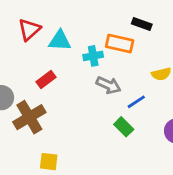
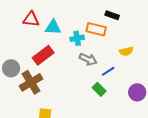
red triangle: (29, 30) -> (31, 19), turned 48
red rectangle: (46, 80) -> (43, 55), size x1.5

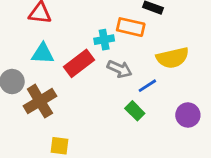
cyan triangle: (53, 27) -> (43, 54), moved
yellow semicircle: (126, 51) -> (173, 58), size x1.6
red rectangle: (43, 55) -> (79, 63), moved

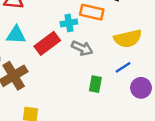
blue line: (147, 86) -> (123, 67), moved
green rectangle: (135, 111) -> (95, 84), turned 56

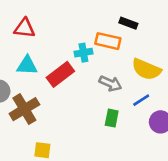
yellow semicircle: (128, 39) -> (146, 69), turned 36
gray arrow: (82, 48) -> (110, 83), moved

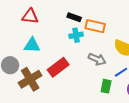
black rectangle: (128, 23) -> (74, 17), moved
red rectangle: (60, 74) -> (58, 67), moved
green rectangle: (112, 118) -> (106, 86), moved

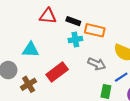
red triangle: (30, 16) -> (48, 16), moved
brown cross: (30, 79) -> (29, 84), size x0.7

